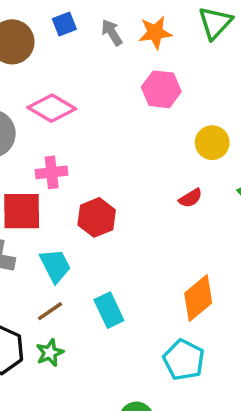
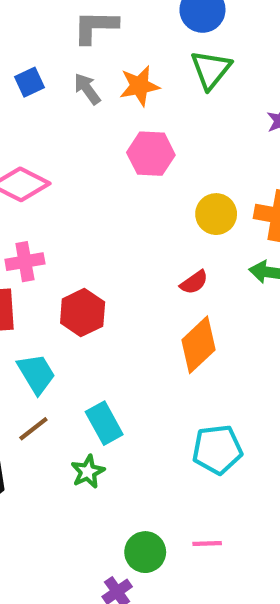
orange diamond: (198, 298) -> (198, 345), moved
green star: (50, 353) -> (88, 472), moved
cyan pentagon: (184, 360) -> (217, 450), moved, turned -30

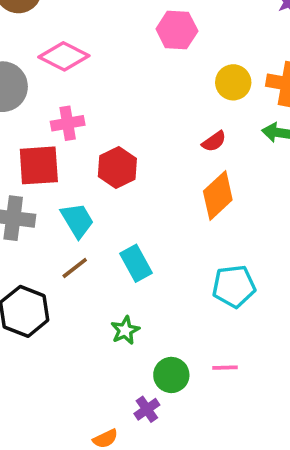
green star: (88, 472) -> (125, 330), moved

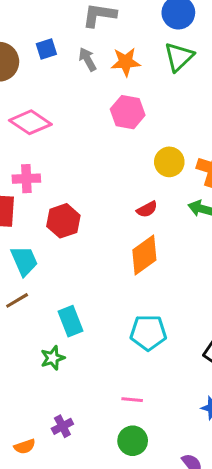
cyan rectangle: (136, 263) -> (71, 321), moved
green circle: (171, 375) -> (133, 441), moved

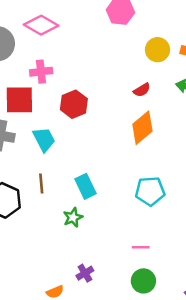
brown line: (17, 300) -> (41, 184), moved, turned -60

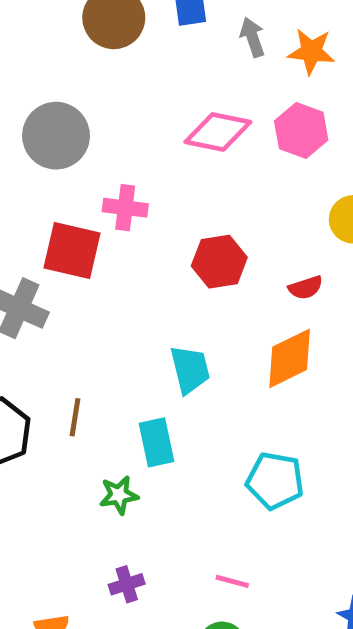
pink diamond: (41, 25) -> (218, 132), moved, turned -32
red hexagon: (74, 104) -> (219, 262), moved
cyan trapezoid: (44, 139) -> (190, 369), moved
purple cross: (85, 273) -> (127, 584), moved

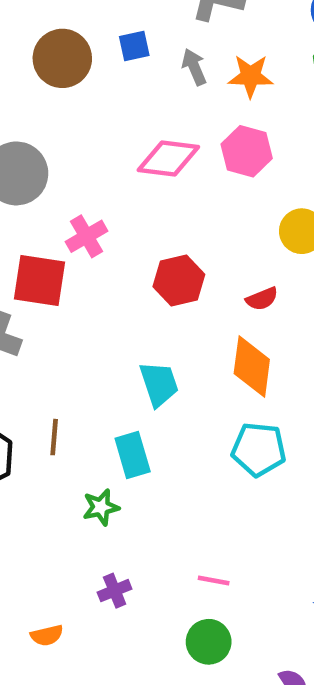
pink cross: (125, 208) -> (87, 236), turned -33
orange diamond: (290, 358) -> (252, 366), turned -52
cyan pentagon: (275, 481) -> (259, 449), moved

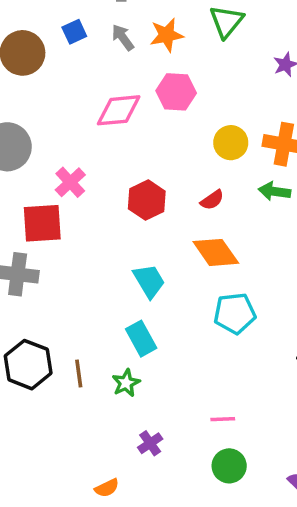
orange diamond: (252, 366) -> (216, 252), turned -30
brown line: (54, 437) -> (79, 374), moved

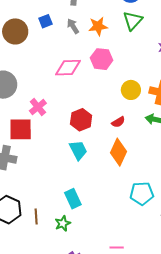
orange diamond: (216, 252) -> (119, 152), turned 56
cyan trapezoid: (149, 281) -> (78, 150), moved
cyan pentagon: (235, 313) -> (142, 193), moved

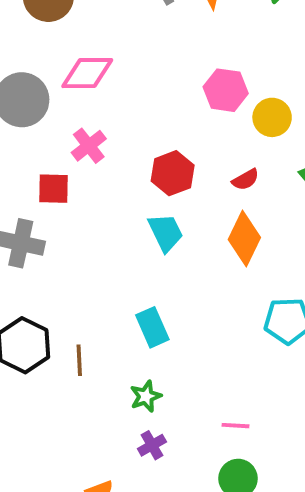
pink hexagon: (102, 59) -> (226, 90), moved
pink diamond: (68, 68) -> (87, 73), moved
red square: (21, 129) -> (53, 189), size x0.7
green star: (63, 223) -> (146, 396), moved

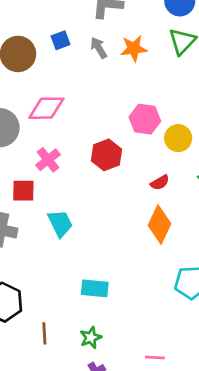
red hexagon: (173, 173) -> (106, 155), moved
cyan trapezoid: (166, 232) -> (60, 223), moved
cyan rectangle: (152, 327) -> (95, 288), turned -60
brown line: (79, 360) -> (44, 333), moved

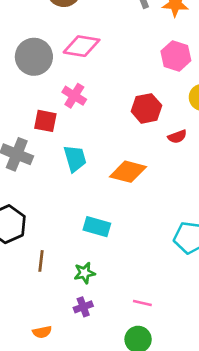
pink hexagon: (145, 119) -> (176, 56), moved
red hexagon: (106, 155) -> (146, 108), moved
pink cross: (48, 160) -> (74, 96), turned -30
orange diamond: (159, 224) -> (128, 172), moved, turned 69

